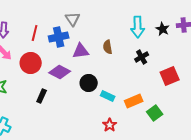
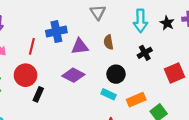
gray triangle: (73, 19) -> (98, 12), moved
red line: (35, 33) -> (32, 46), moved
red circle: (31, 63) -> (25, 75), moved
purple diamond: (60, 72) -> (73, 75), moved
black circle: (89, 83) -> (116, 74), moved

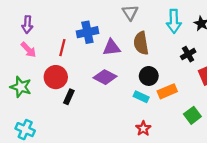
brown semicircle: (109, 42) -> (141, 43), size x1.5
black cross: (145, 53) -> (188, 54), moved
orange rectangle: (136, 100) -> (167, 91), moved

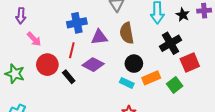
red line: (62, 48) -> (72, 50), moved
pink arrow: (28, 50) -> (34, 39), moved
black cross: (188, 54) -> (171, 43), size x1.5
black rectangle: (69, 97) -> (69, 77), moved, turned -64
green square: (192, 115) -> (175, 85), moved

